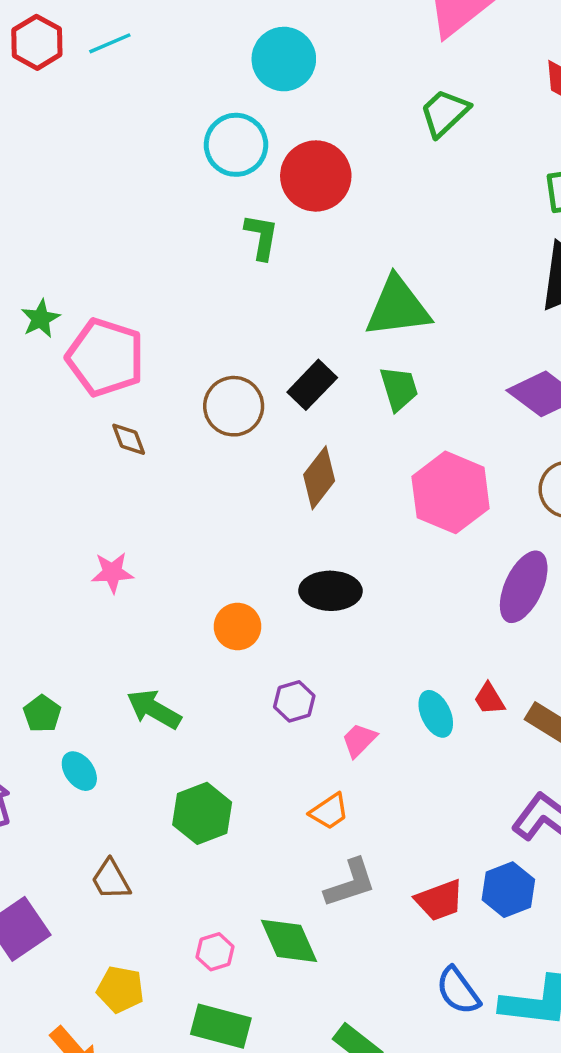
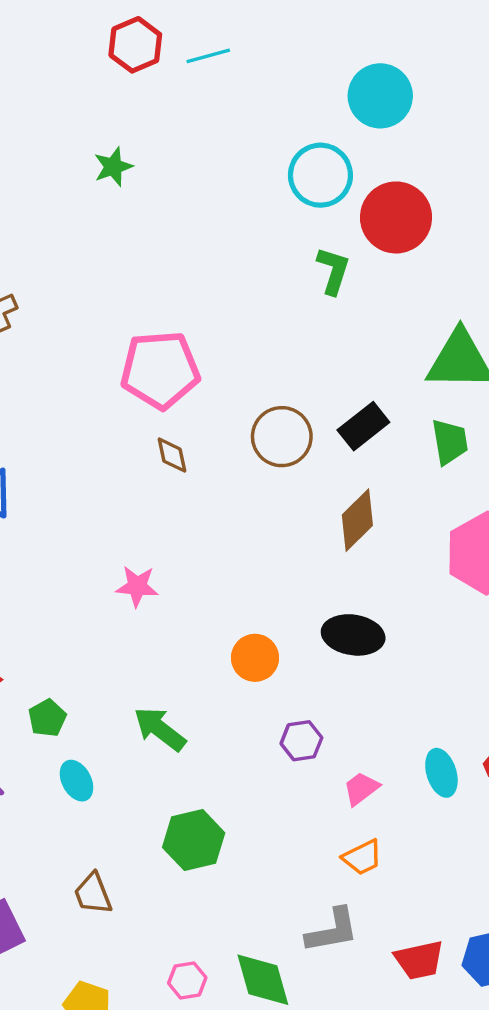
green star: (40, 319) -> (113, 167), moved
pink pentagon: (105, 357) -> (160, 370), turned -30
orange trapezoid: (329, 811) -> (362, 857), moved

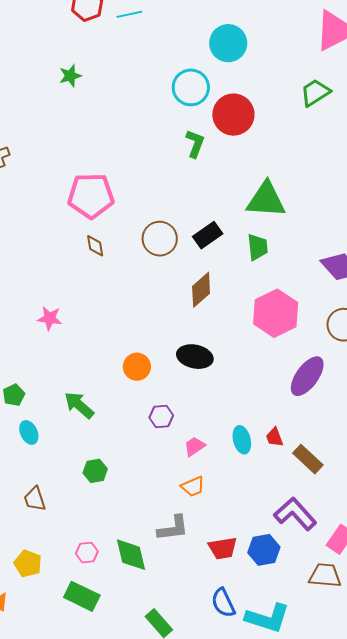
pink star: (137, 586) -> (50, 318), moved
green hexagon: (194, 840) -> (95, 471), size x0.7

